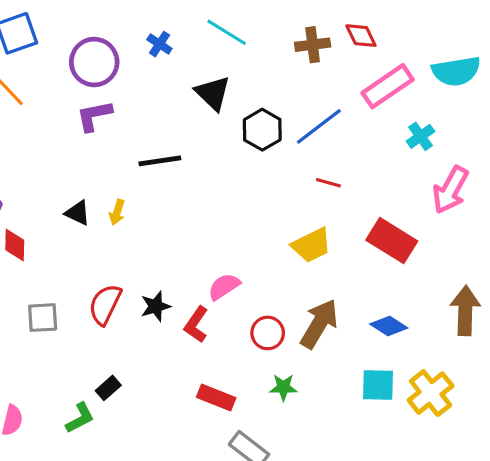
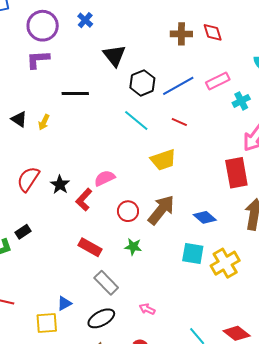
cyan line: (227, 32) -> (136, 121), moved
pink rectangle: (388, 86) -> (218, 81), moved, size x0.7
red rectangle: (392, 241) -> (236, 173), moved, turned 40
black star: (156, 306) -> (60, 185), turned -30

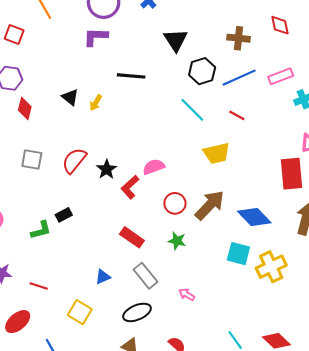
brown cross: (181, 34) -> (238, 38), moved
blue diamond: (205, 217) -> (254, 217), size x1.4
blue triangle: (64, 303) -> (103, 277), moved
pink arrow: (147, 309) -> (187, 295), moved
yellow square: (47, 323) -> (80, 312), turned 30

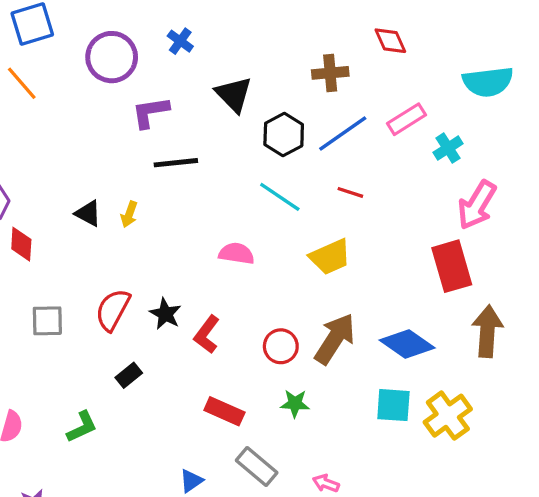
purple L-shape: (95, 37) -> (150, 112), moved
pink semicircle: (154, 167) -> (236, 253), moved, turned 40
black rectangle: (64, 215) -> (129, 375), moved

